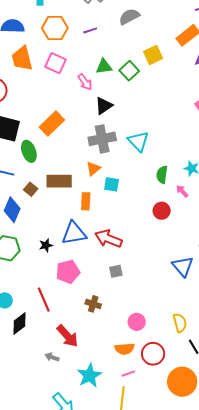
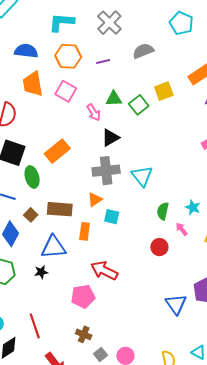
blue triangle: (74, 233) -> (53, 247), moved
gray square: (116, 271) -> (100, 355), moved, turned -32
pink pentagon: (68, 272) -> (83, 296), moved

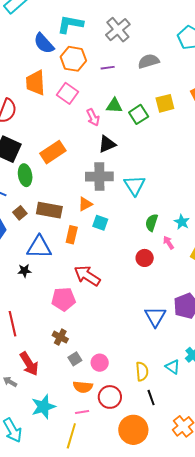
blue semicircle: (26, 51) -> (44, 43), moved, turned -145

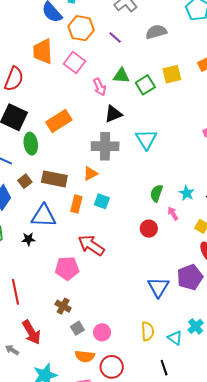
purple line: (108, 68) -> (115, 38), turned 48
cyan triangle: (135, 185) -> (146, 139), moved
cyan square: (100, 223) -> (102, 201), moved
yellow semicircle: (142, 371) -> (148, 331), moved
black line: (151, 398) -> (164, 368), moved

